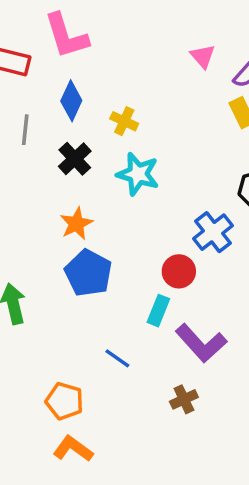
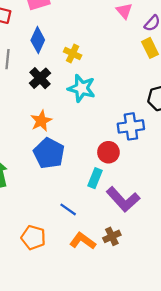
blue cross: (213, 232) -> (131, 126), turned 30
orange L-shape: (73, 449) -> (83, 241), moved

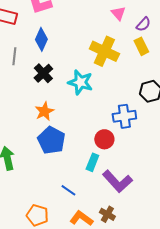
yellow cross: (73, 53) -> (104, 51), moved, size x1.8
brown cross: (112, 236) -> (107, 214), turned -35

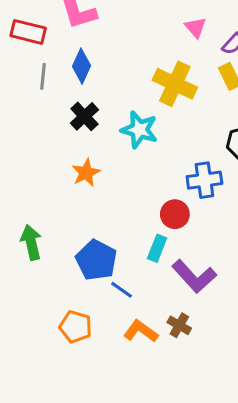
gray line: (14, 56) -> (43, 76), moved
blue pentagon: (51, 140) -> (96, 260), moved

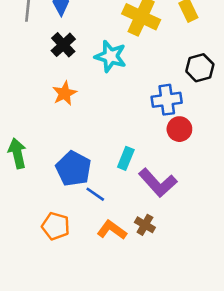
red circle: (175, 214) -> (179, 129), moved

